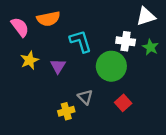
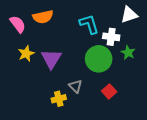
cyan L-shape: (81, 41) -> (89, 24), moved
green star: (151, 47) -> (128, 53), moved
purple triangle: (58, 66) -> (51, 59), size x1.5

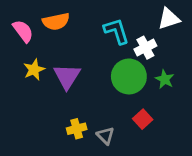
white cross: (111, 37) -> (145, 48), turned -35
green star: (128, 53) -> (165, 79), moved
gray triangle: (75, 86) -> (105, 136), moved

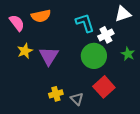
green star: (165, 79) -> (128, 54), moved
red square: (143, 119) -> (104, 87), size x1.5

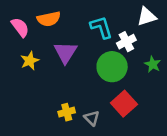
purple triangle: (49, 56) -> (65, 52), moved

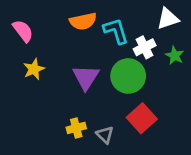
orange semicircle: (49, 19) -> (83, 21), moved
purple triangle: (65, 52) -> (86, 77), moved
green star: (153, 64) -> (175, 56), moved

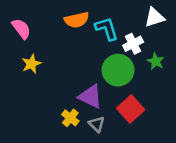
green star: (175, 56) -> (156, 61), moved
purple triangle: (86, 77) -> (90, 96), moved, turned -36
yellow cross: (76, 128) -> (70, 118), turned -36

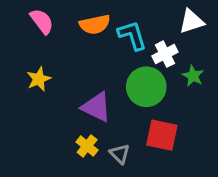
pink semicircle: (21, 29) -> (42, 21), moved
purple triangle: (90, 96) -> (96, 107), moved
red square: (131, 109) -> (162, 135), turned -36

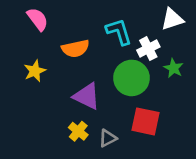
orange semicircle: (95, 24) -> (75, 49), moved
gray triangle: (120, 154) -> (108, 138), turned 48

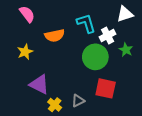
purple triangle: (87, 96) -> (39, 84), moved
yellow cross: (78, 131) -> (55, 105), moved

